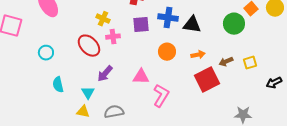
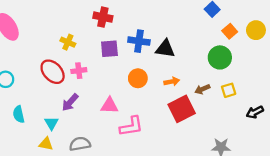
green circle: (234, 24) -> (220, 57), moved
pink cross: (113, 37) -> (79, 71), moved
pink L-shape: (161, 96) -> (131, 126), turned 50

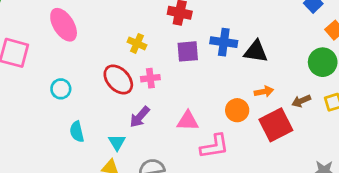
orange circle: (138, 78) -> (237, 110), moved

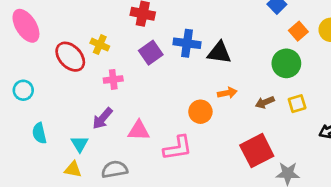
purple square: (188, 51) -> (151, 53), turned -30
red ellipse: (118, 80) -> (70, 57), moved
pink triangle: (188, 121) -> (139, 130), moved
red square: (276, 125) -> (257, 151), moved

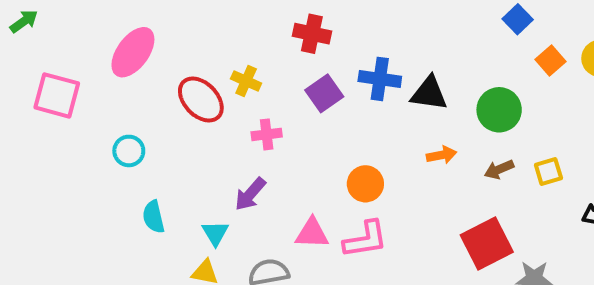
pink ellipse: (26, 26) -> (133, 52), turned 68
green circle: (286, 63) -> (499, 110), moved
orange circle: (200, 112) -> (365, 184), moved
pink triangle: (139, 130) -> (312, 233), moved

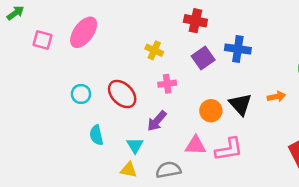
black triangle: (429, 93) -> (240, 104), moved, turned 40
pink square: (57, 95) -> (42, 40), moved, size x0.7
red ellipse: (201, 100) -> (122, 94), moved
orange circle: (365, 184) -> (211, 111), moved

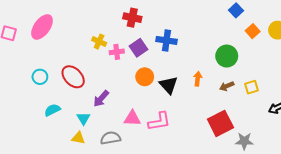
pink cross: (167, 84) -> (117, 52), moved
orange arrow: (276, 97) -> (198, 79), turned -72
orange circle: (211, 111) -> (145, 77), moved
cyan semicircle: (96, 135) -> (52, 110), turned 77

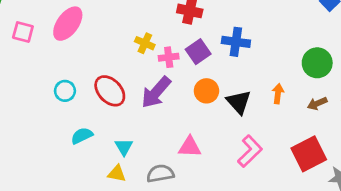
purple arrow: (101, 99) -> (156, 92), moved, size x1.4
pink L-shape: (159, 121) -> (250, 151), moved, turned -35

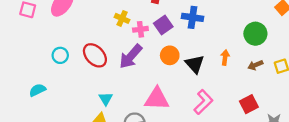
cyan semicircle: (82, 136) -> (37, 90), moved
pink triangle: (190, 147) -> (157, 99), size x1.4
red square: (309, 154) -> (249, 104), size x0.7

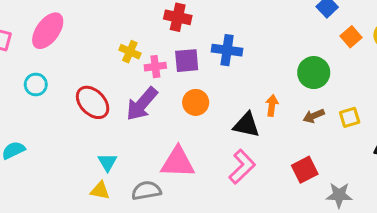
purple square: (163, 25) -> (187, 61), turned 30
cyan circle: (60, 55) -> (36, 85), moved
black triangle: (195, 64) -> (246, 125), moved, turned -36

